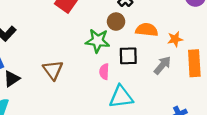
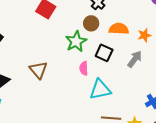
green star: (98, 41) -> (76, 41), turned -30
black square: (128, 56) -> (104, 53), turned 30

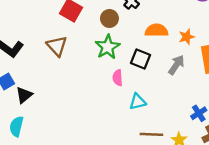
brown circle: (91, 23) -> (109, 18), moved
brown triangle: (38, 70) -> (57, 46), moved
cyan triangle: (100, 90) -> (138, 102), size x0.7

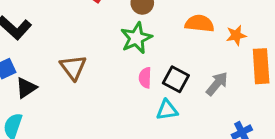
brown triangle: (57, 46) -> (73, 67), moved
black square: (140, 59) -> (176, 79), moved
gray arrow: (176, 65) -> (217, 84), moved

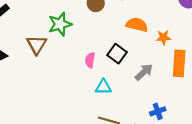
green star: (136, 38) -> (60, 24), moved
black square: (176, 79) -> (117, 54), moved

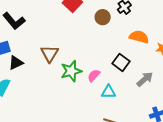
green star: (60, 24) -> (71, 71), moved
pink semicircle: (90, 60) -> (94, 75), moved, turned 32

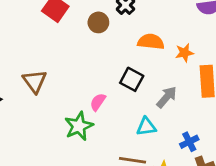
green star: (71, 71) -> (79, 126), moved
cyan triangle: (108, 92) -> (146, 127), moved

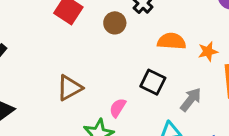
brown triangle: (35, 81) -> (69, 88), moved, turned 40

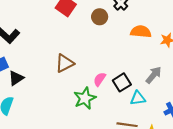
black square: (153, 82) -> (122, 82), moved, turned 30

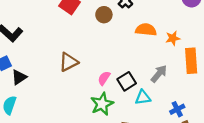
green star: (85, 98) -> (102, 104), moved

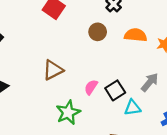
brown circle: (104, 15) -> (98, 32), moved
green star: (102, 104) -> (68, 113), moved

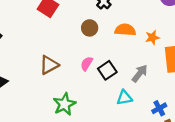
pink semicircle: (91, 87) -> (87, 64), moved
black square: (115, 90) -> (107, 70), moved

